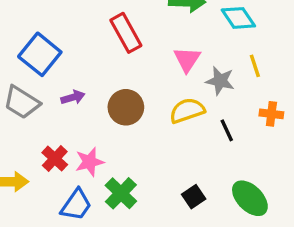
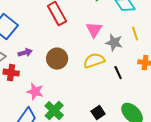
red cross: (55, 159) -> (11, 73), moved, turned -35
pink star: (89, 162) -> (35, 92), turned 30

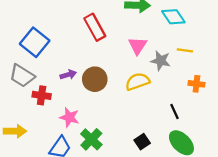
yellow line: (135, 34) -> (185, 50), turned -64
purple arrow: (25, 53) -> (68, 75), moved
black line: (118, 73) -> (174, 112), moved

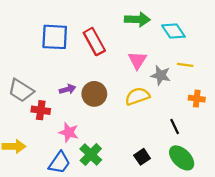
blue square: (35, 42) -> (55, 37), moved, turned -36

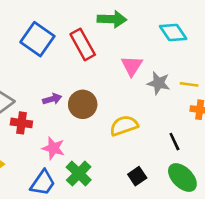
green arrow: (137, 19) -> (112, 19), moved
blue square: (55, 37) -> (37, 39), turned 32
yellow line: (185, 65) -> (189, 84), moved
yellow semicircle: (137, 96) -> (124, 126), moved

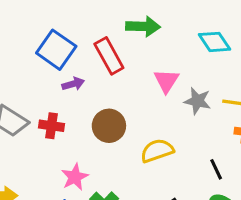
purple arrow: (52, 99) -> (73, 84), moved
red cross: (21, 123) -> (51, 126), moved
pink star: (53, 148) -> (75, 177), turned 30

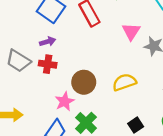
purple arrow: (73, 84) -> (48, 42), moved
brown circle: (109, 126) -> (84, 82), moved

